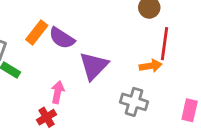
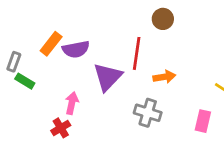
purple semicircle: (62, 38) -> (76, 49), turned -44
red line: (165, 44) -> (137, 53), moved

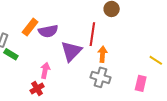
orange arrow: (164, 77) -> (102, 54), moved, turned -77

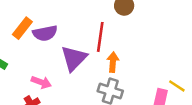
yellow line: (156, 60) -> (177, 86), moved
pink arrow: (45, 70) -> (41, 82), turned 98

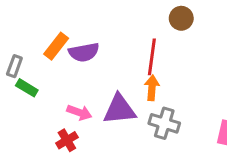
purple triangle: (74, 58) -> (119, 109), moved, turned 40
orange arrow: (113, 62) -> (152, 88), moved

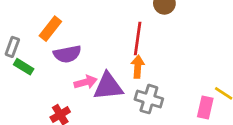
purple semicircle: (84, 52) -> (67, 54), moved
pink arrow: (79, 112) -> (86, 82), moved, turned -35

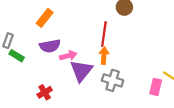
orange rectangle: (50, 29) -> (45, 18), moved
pink arrow: (86, 82) -> (68, 56), moved
purple triangle: (108, 86) -> (81, 71), turned -45

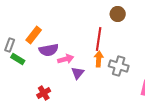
orange rectangle: (45, 18) -> (34, 35), moved
purple triangle: (81, 71) -> (78, 73), size x0.6
gray cross: (113, 80) -> (119, 66), moved

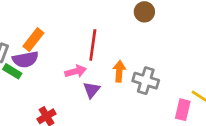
red line: (99, 39) -> (93, 45), moved
purple semicircle: (49, 50) -> (25, 59), moved

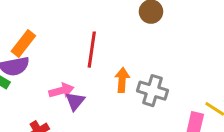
pink arrow: (76, 71) -> (61, 91), moved
purple triangle: (92, 90) -> (75, 101), moved

